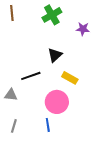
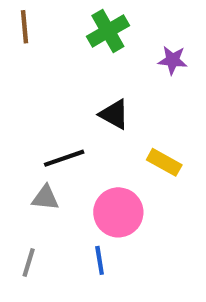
black triangle: (55, 55) -> (114, 114), turned -49
yellow rectangle: (70, 78) -> (164, 162), moved
gray triangle: (11, 95) -> (45, 198), moved

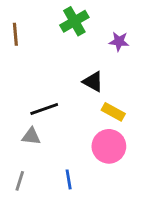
brown line: (24, 27) -> (15, 34), moved
black triangle: (114, 114) -> (93, 82), moved
pink circle: (118, 212) -> (109, 146), moved

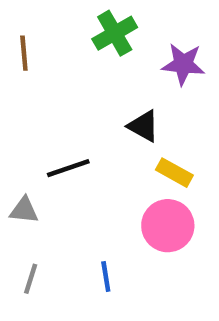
purple star: (119, 41) -> (183, 64), size x1.4
gray triangle: (31, 136) -> (24, 210), moved

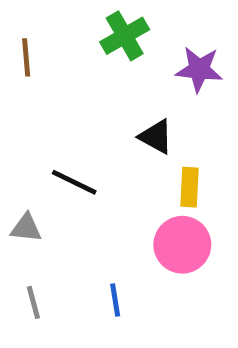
black line: (68, 168) -> (74, 182), turned 45
yellow rectangle: (174, 173) -> (189, 187), turned 64
gray line: (31, 279) -> (33, 302), turned -32

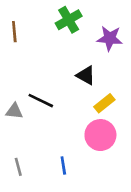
yellow rectangle: (189, 187) -> (104, 103), turned 48
gray triangle: (26, 228) -> (14, 111), moved

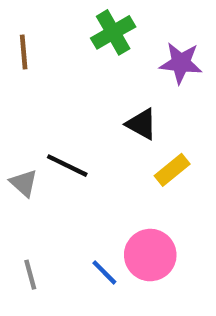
gray triangle: (14, 111) -> (24, 183), turned 36
pink circle: (100, 135) -> (150, 255), moved
blue line: (63, 166) -> (104, 272), turned -36

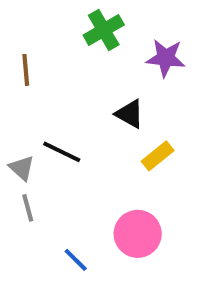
brown line: (24, 52) -> (26, 70), moved
blue line: (104, 272) -> (76, 260), moved
gray line: (30, 275) -> (28, 208), moved

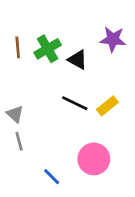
green cross: (104, 30) -> (48, 49), moved
black triangle: (130, 114) -> (77, 60), moved
black line: (62, 152) -> (75, 103), moved

